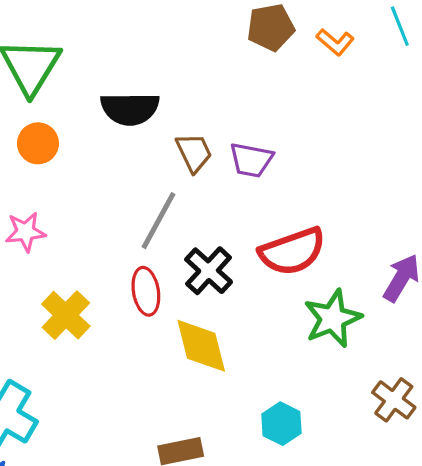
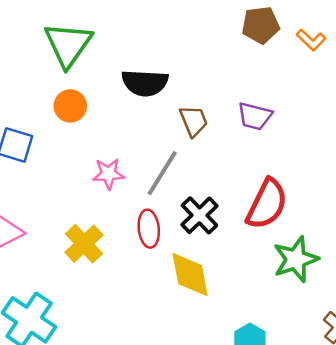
purple trapezoid: (251, 160) -> (255, 116), moved
pink star: (25, 232) -> (108, 174), moved
red semicircle: (292, 251) -> (267, 204), turned -48

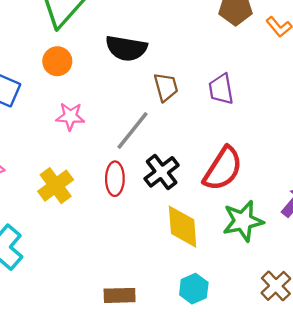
purple trapezoid: (255, 116) -> (221, 89), turned 60
pink star: (108, 174) -> (70, 116), moved
yellow diamond: (190, 275) -> (183, 227), moved

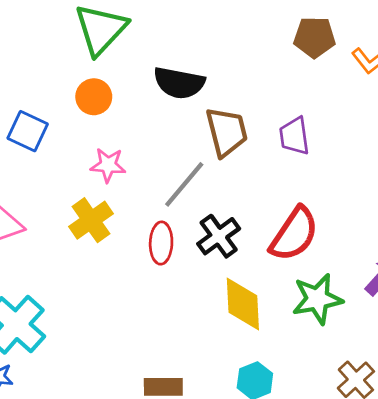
brown trapezoid: (166, 87) -> (227, 132), size x1.4
yellow cross: (56, 186) -> (91, 220), moved

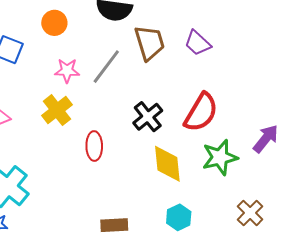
purple trapezoid: (294, 136) -> (198, 43), turned -36
gray line: (184, 184) -> (106, 67), moved
red ellipse: (161, 243) -> (94, 146), moved

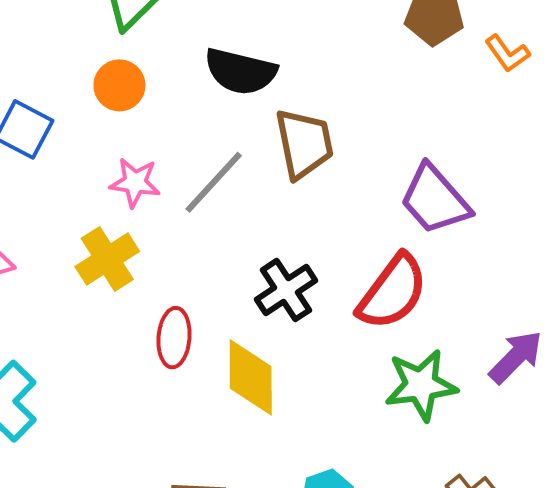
purple trapezoid: (198, 43) -> (435, 200), moved, size x1.4
yellow diamond: (167, 164) -> (251, 377), moved

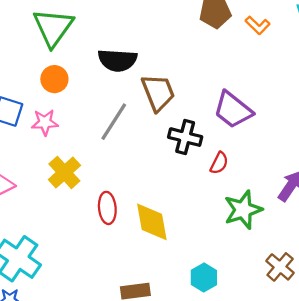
pink star: (135, 183) -> (45, 122), moved
black cross: (286, 290) -> (185, 137), moved, turned -32
red semicircle: (393, 292) -> (219, 163), size x0.5

